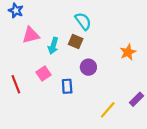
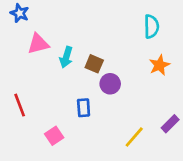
cyan semicircle: (83, 21) -> (151, 26), moved, turned 36
brown square: (76, 41) -> (94, 64), moved
pink square: (44, 74) -> (54, 136), moved

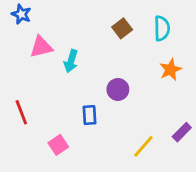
brown square: (94, 64) -> (122, 28), moved, turned 30

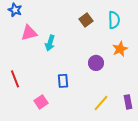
purple circle: (118, 89) -> (96, 63), moved
purple rectangle: (182, 132) -> (128, 102), moved, turned -56

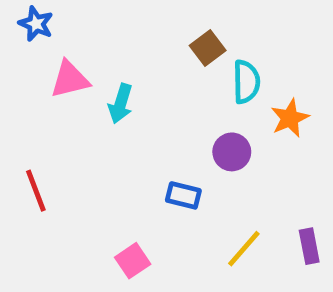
cyan semicircle: (114, 20) -> (246, 82), moved
blue rectangle: (63, 81) -> (183, 195), moved, turned -72
pink square: (41, 102) -> (133, 261), moved

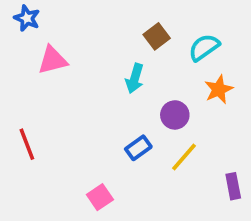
cyan semicircle: (246, 82) -> (204, 47), moved, turned -124
cyan arrow: (121, 104) -> (135, 78), moved
blue rectangle: (183, 195) -> (138, 148), turned -50
yellow line: (244, 249) -> (184, 157), moved

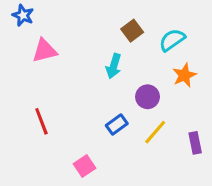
red line: (27, 144) -> (41, 121), moved
purple rectangle: (233, 186) -> (195, 143), moved

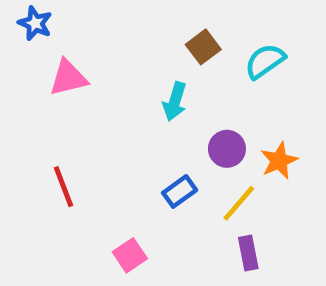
orange star: (184, 75) -> (279, 161), moved
purple rectangle: (195, 143) -> (248, 253), moved

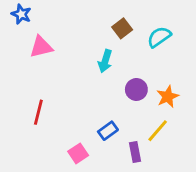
red line: (64, 187) -> (38, 112), turned 35
blue rectangle: (180, 191) -> (108, 131), moved
yellow line: (239, 203) -> (158, 131), moved
purple rectangle: (248, 253) -> (135, 152), moved

